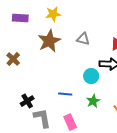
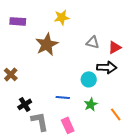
yellow star: (53, 14) -> (62, 17), moved
gray triangle: (83, 39) -> (93, 42), moved
brown cross: (13, 59) -> (11, 74), moved

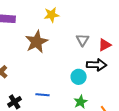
gray triangle: (93, 42) -> (83, 40), turned 48
blue line: (63, 97) -> (43, 95), moved

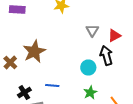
brown star: (37, 42) -> (34, 52), moved
black arrow: (97, 65) -> (106, 56), turned -108

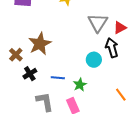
gray triangle: (92, 30) -> (98, 23), size x1.5
black cross: (24, 92) -> (30, 74), moved
green star: (90, 92) -> (80, 85), moved

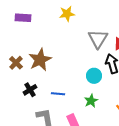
brown cross: (16, 55) -> (16, 63), moved
green star: (80, 85) -> (91, 101), moved

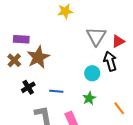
purple rectangle: (23, 18) -> (21, 39), moved

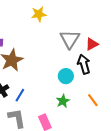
blue line: (56, 91) -> (20, 95), moved, turned -64
orange line: (119, 108) -> (93, 100), moved

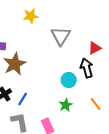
yellow star: (39, 14) -> (31, 16), moved
gray triangle: (70, 39) -> (61, 36), moved

